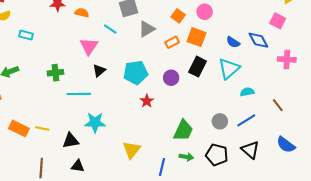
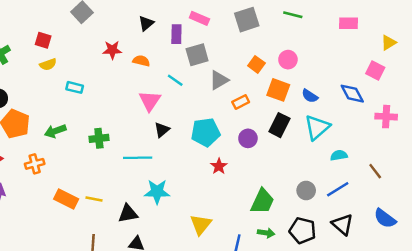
orange rectangle: (172, 42) -> (241, 102), moved
blue semicircle: (233, 42) -> (310, 96), moved
green cross: (55, 73) -> (99, 138), moved

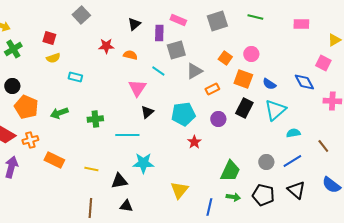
orange cross: (35, 164) -> (30, 140), moved
orange rectangle: (66, 199) -> (54, 160), moved

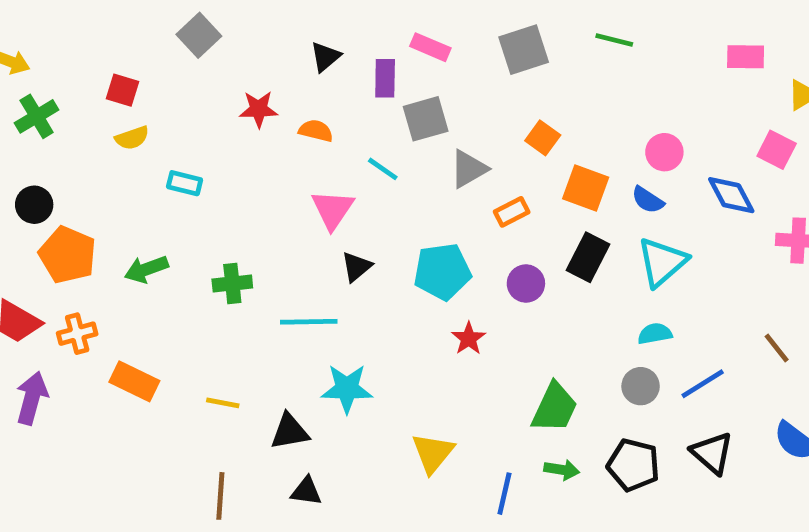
pink rectangle: (301, 24) -> (746, 57), moved
pink circle: (251, 54) -> (664, 152), moved
cyan semicircle: (293, 133) -> (655, 334), moved

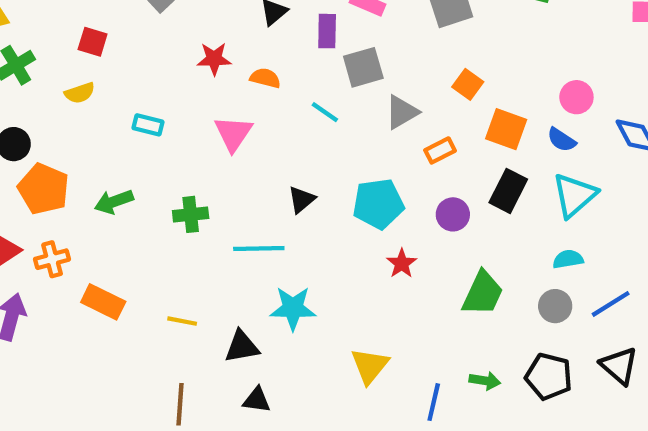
yellow semicircle: (132, 138) -> (80, 93), moved
pink triangle: (333, 209) -> (233, 133), moved
green trapezoid: (555, 408) -> (483, 293), moved

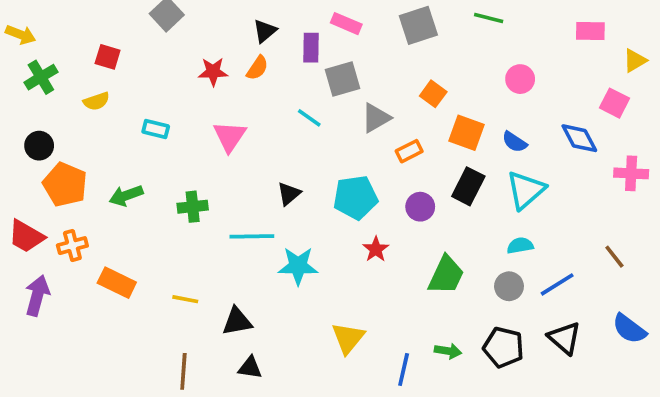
orange semicircle: (265, 78) -> (257, 68), moved, turned 110
pink circle: (576, 97) -> (520, 79), moved
cyan star: (293, 308) -> (298, 266), moved

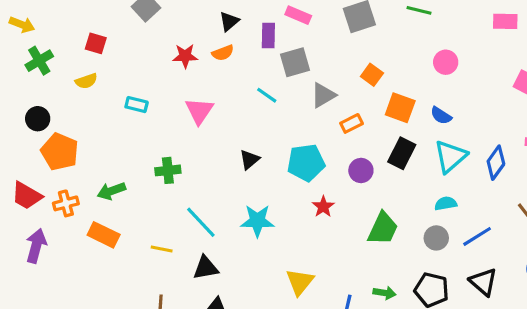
orange semicircle: (257, 68) -> (223, 53), turned 35
blue diamond: (579, 138) -> (496, 163), moved, turned 64
green arrow: (126, 196) -> (111, 191), moved
cyan line: (252, 236) -> (201, 222), moved, turned 48

